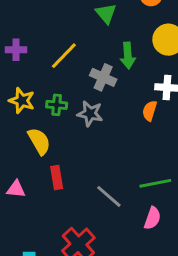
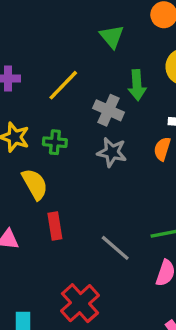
gray star: (90, 114) -> (112, 152), moved

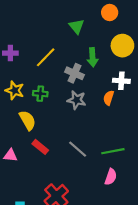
red rectangle: (55, 226) -> (40, 147), turned -42
gray line: (115, 248) -> (78, 149), moved

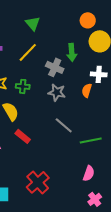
orange circle: (110, 12) -> (88, 20), moved
green triangle: (77, 26) -> (33, 23), moved
gray line: (78, 149) -> (64, 125), moved
pink semicircle: (111, 177) -> (89, 173), moved

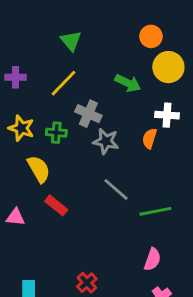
green arrow: (72, 52) -> (128, 83), turned -60
gray cross: (55, 67) -> (88, 114), moved
red cross: (38, 182) -> (87, 283), moved, size x0.6

